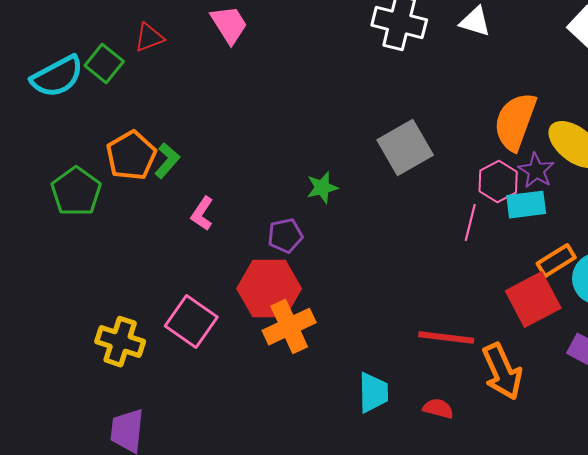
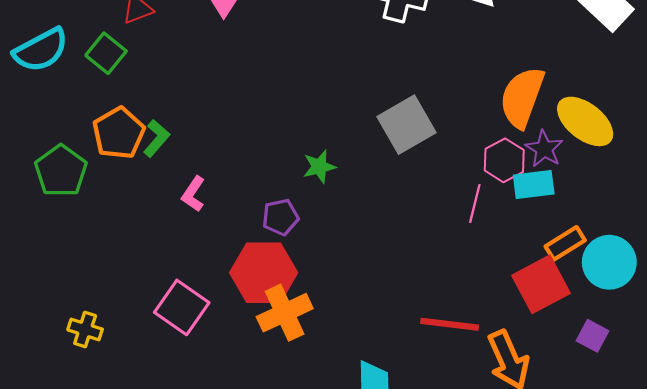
green square: (104, 64) -> (106, 53), moved
yellow cross: (120, 342) -> (85, 329), moved, size x0.7

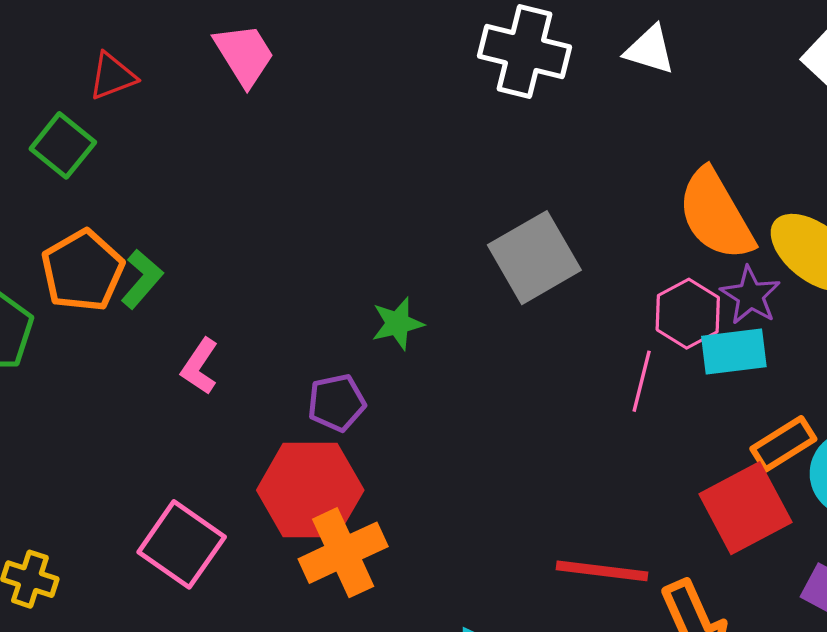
orange semicircle: (522, 97) -> (716, 215), turned -50

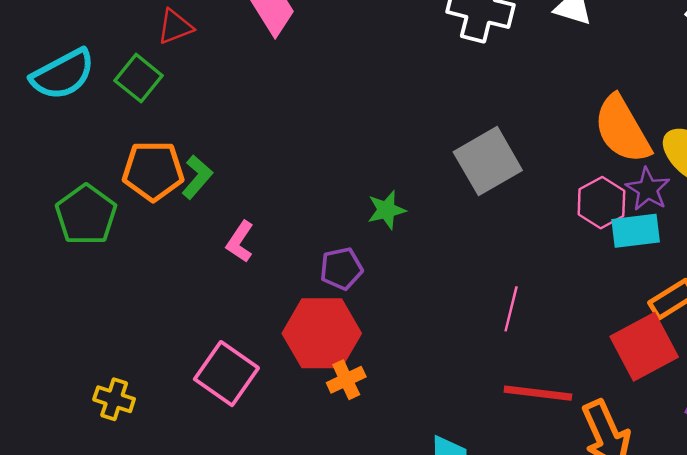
orange pentagon: (83, 271) -> (153, 171), turned 30
pink line: (642, 381) -> (511, 309), moved
orange cross: (343, 553) -> (346, 380), size x0.6

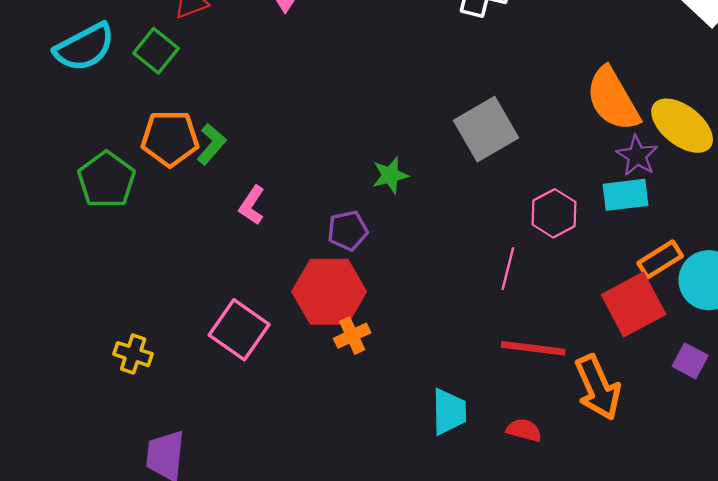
pink hexagon: (601, 203) -> (554, 213), moved

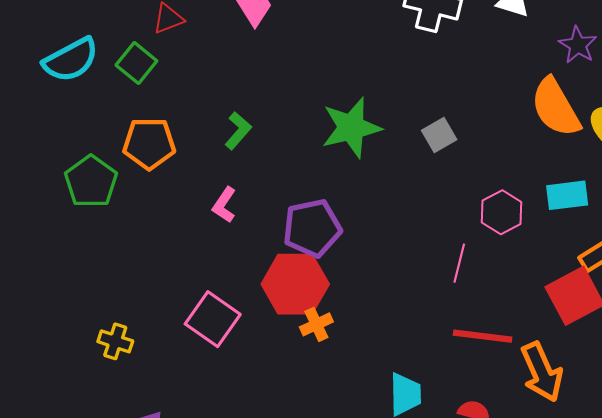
gray square: (486, 129) -> (439, 135), size x0.6
green L-shape: (211, 144) -> (238, 131), moved
purple star: (637, 156) -> (578, 45), moved
green star: (390, 175) -> (351, 128), moved, size x1.8
purple pentagon: (348, 231) -> (312, 228), size x1.6

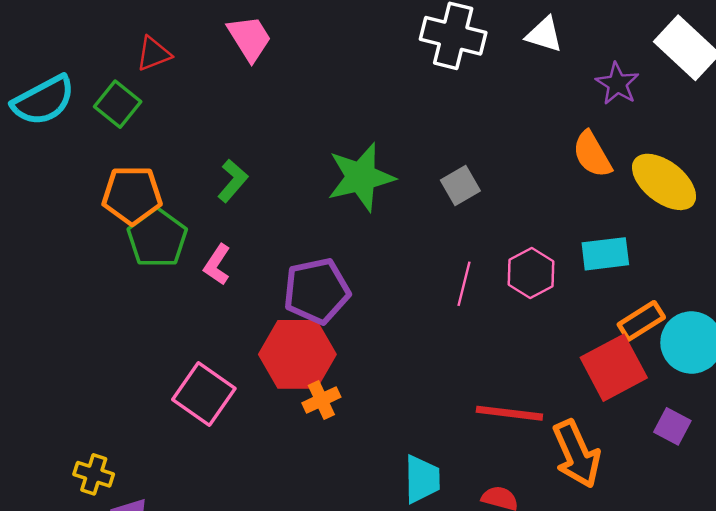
orange semicircle: (556, 107) -> (592, 154), size x0.7
green pentagon: (91, 182) -> (157, 238), moved
pink line: (459, 263) -> (464, 284), moved
yellow cross: (115, 341) -> (94, 474), moved

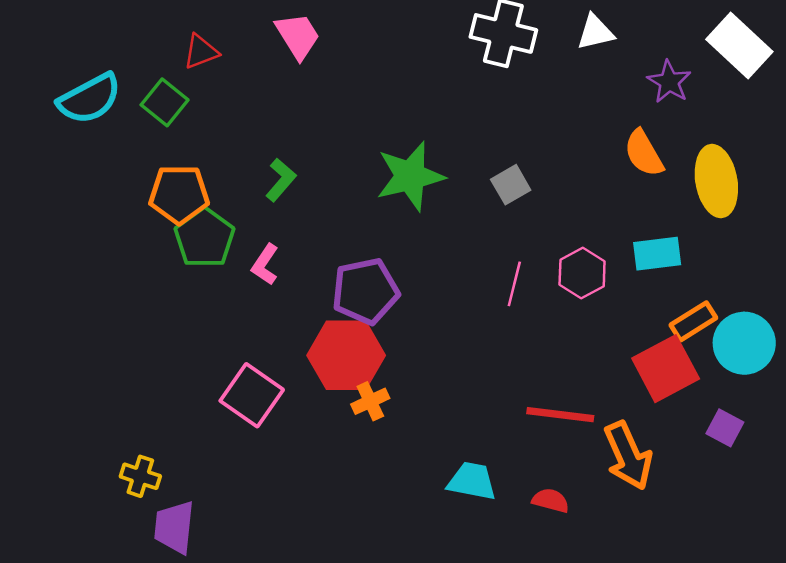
white triangle: (544, 35) -> (595, 32), turned -30
yellow ellipse: (664, 182) -> (716, 181), turned 42
cyan trapezoid: (422, 479) -> (472, 481), turned -78

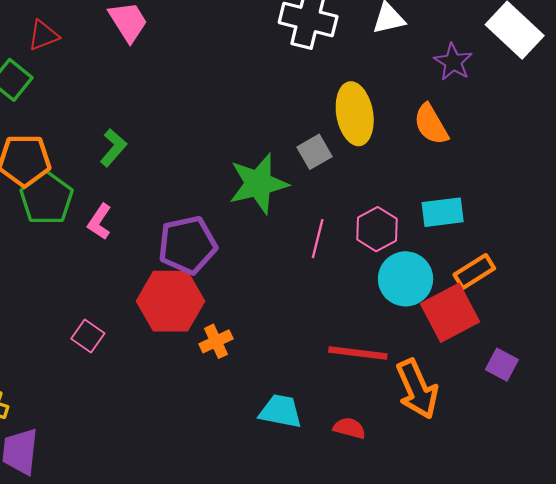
green star: (410, 176) -> (258, 184), moved
yellow ellipse: (716, 181) -> (355, 114), moved
cyan circle: (744, 343) -> (406, 279), moved
pink square: (252, 395) -> (88, 336), size x0.6
orange cross: (370, 401) -> (216, 341), moved

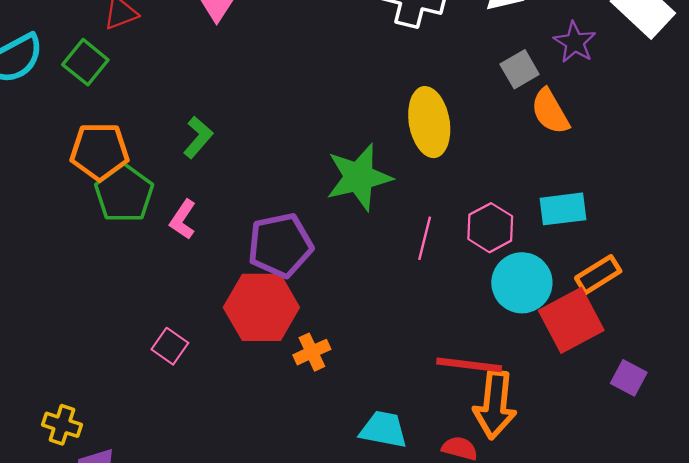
yellow ellipse: (355, 114) -> (429, 122), moved
gray square: (314, 152) -> (520, 69), moved
orange arrow: (417, 389) -> (495, 405), moved, turned 30

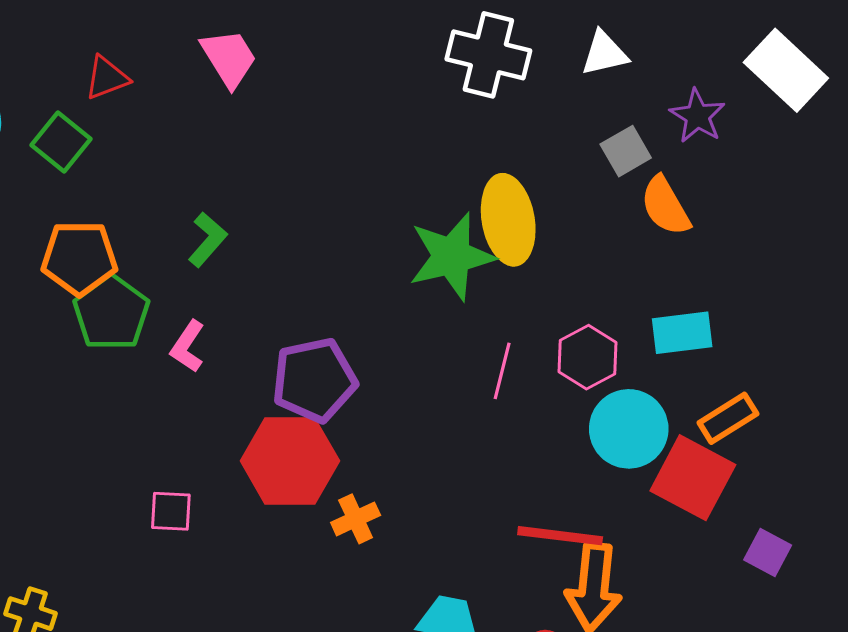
green star: (359, 177) -> (452, 256), moved
red square: (571, 320) -> (693, 478), turned -34
pink square: (170, 346) -> (171, 511), turned -32

